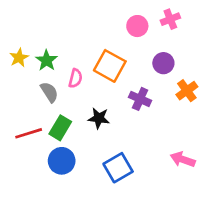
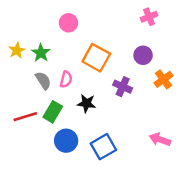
pink circle: (137, 26) -> (68, 23), moved
pink semicircle: (75, 78) -> (66, 79), moved
blue circle: (62, 161) -> (66, 141), moved

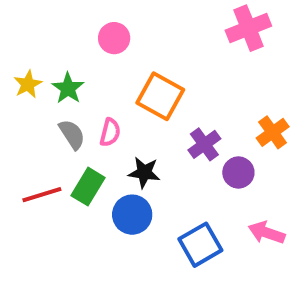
pink cross: (149, 17) -> (248, 28), size x1.5
purple circle: (143, 55) -> (238, 172), moved
purple cross: (123, 87) -> (204, 144), turned 30
blue circle: (66, 141) -> (132, 215), moved
blue square: (103, 147) -> (200, 245), moved

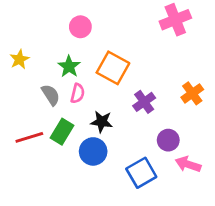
green star: (68, 88) -> (69, 66), moved
purple circle: (238, 172) -> (168, 140), moved

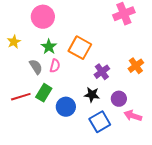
pink circle: (80, 27) -> (43, 17), moved, size x1.5
black star: (102, 122) -> (92, 95), moved

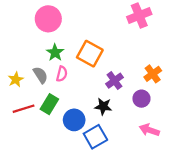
yellow star: (14, 42) -> (16, 79), moved
purple circle: (119, 99) -> (141, 99), moved
blue square: (100, 122) -> (95, 137), moved

